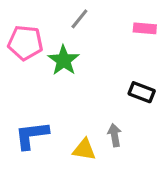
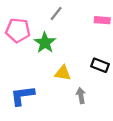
yellow triangle: (84, 150) -> (63, 73), moved

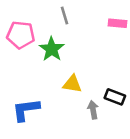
gray line: (56, 13) -> (65, 15), turned -56
black rectangle: (100, 65) -> (115, 97), moved

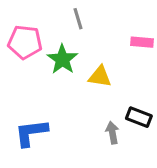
pink rectangle: (118, 23) -> (142, 42), moved
yellow triangle: (72, 84) -> (100, 76), moved

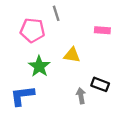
pink pentagon: (25, 42) -> (32, 30), moved
green star: (62, 59) -> (39, 66), moved

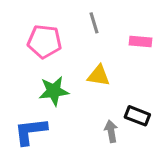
gray line: (56, 13) -> (94, 23), moved
green star: (39, 66) -> (54, 91), turned 30

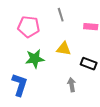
black rectangle: (137, 116) -> (89, 64), moved
blue L-shape: (31, 131) -> (20, 85), turned 115

